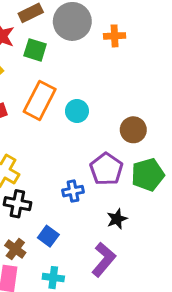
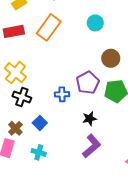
cyan circle: (77, 111) -> (95, 23), moved
purple L-shape: (104, 260) -> (92, 146), moved

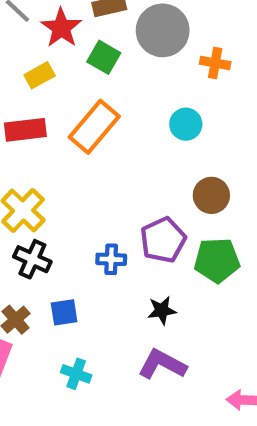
blue square: (40, 123) -> (64, 312), turned 32
purple L-shape: (92, 146) -> (162, 364), turned -115
cyan cross: (39, 152) -> (76, 374), moved

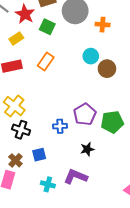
orange rectangle: (94, 127) -> (46, 62), size x0.7
brown circle: (211, 195) -> (107, 69), moved
purple L-shape: (162, 364) -> (76, 177), moved

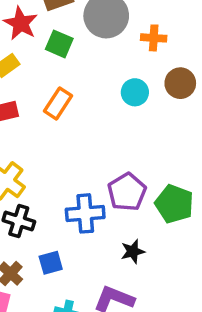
brown circle: (107, 69) -> (180, 83), moved
green pentagon: (112, 122) -> (174, 204), turned 30
blue cross: (60, 126) -> (85, 213), size x1.5

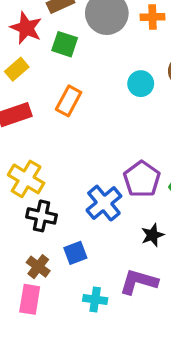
orange cross: (154, 38) -> (152, 17), moved
blue cross: (85, 213) -> (104, 203), turned -30

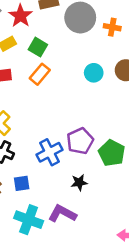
green square: (65, 44) -> (38, 47), moved
cyan cross: (95, 300) -> (29, 220), size x1.6

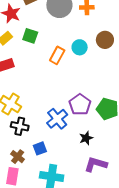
orange rectangle: (40, 74) -> (57, 55), moved
purple L-shape: (62, 214) -> (96, 164), moved

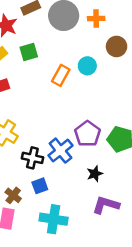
green square: (30, 36) -> (29, 52), turned -35
brown circle: (105, 40) -> (117, 46), moved
black cross: (20, 126) -> (32, 158), moved

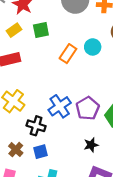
blue cross: (60, 151) -> (60, 106), moved
brown cross: (13, 195) -> (16, 150), moved

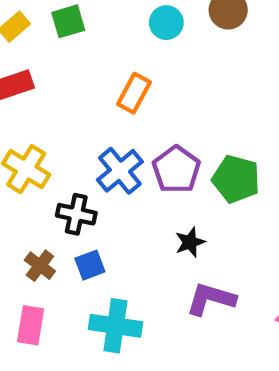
cyan circle: (93, 47) -> (166, 23), moved
orange rectangle: (68, 54) -> (134, 93), moved

